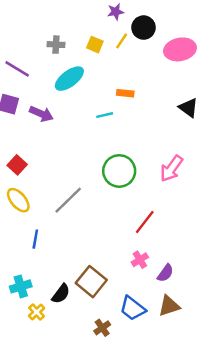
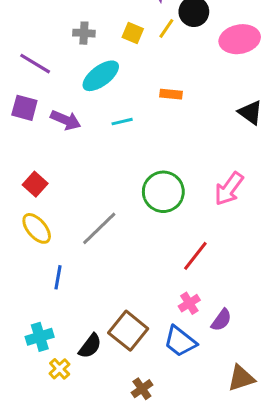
cyan line: (105, 115) -> (122, 122), moved
brown triangle: (169, 306) -> (241, 378), moved
blue trapezoid: (133, 308) -> (180, 341), moved

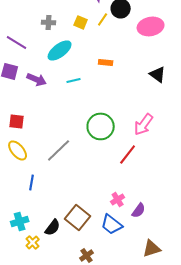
red square: (35, 184) -> (17, 121), turned -35
red line: (195, 256) -> (128, 154), moved

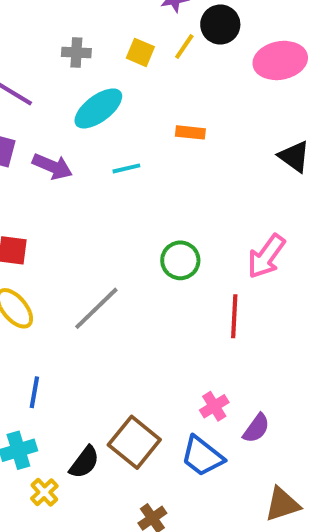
green circle: (101, 126) -> (180, 260), size x0.7
red line: (128, 154) -> (234, 316), turned -35
blue line: (32, 182) -> (34, 392), moved

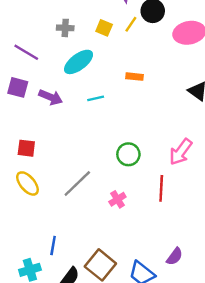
blue line: (34, 392) -> (53, 245), moved
pink cross: (214, 406) -> (117, 199), moved

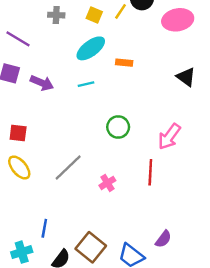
cyan ellipse: (79, 62) -> (91, 48), moved
green circle: (128, 154) -> (118, 127), moved

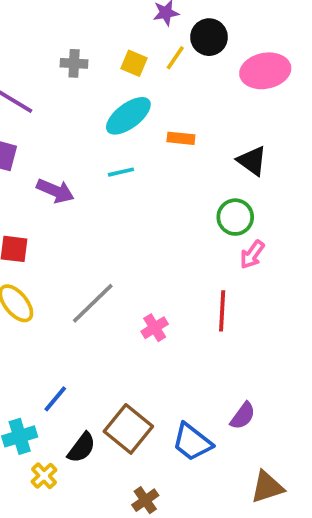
black triangle: (186, 77) -> (252, 161), moved
purple arrow: (42, 83) -> (55, 191), moved
green circle: (118, 127) -> (235, 217), moved
pink arrow: (169, 137) -> (252, 255), size x0.7
blue line: (44, 228) -> (55, 399), turned 30

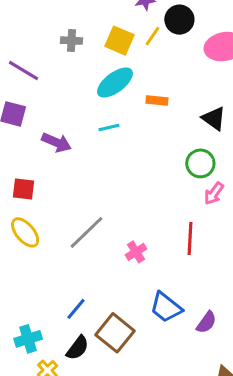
yellow square: (134, 63) -> (119, 41), size x1.4
blue line: (55, 399) -> (76, 309), moved
blue trapezoid: (192, 442) -> (166, 307), moved

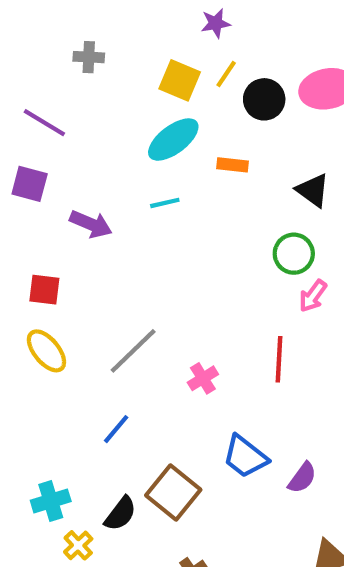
black circle: (179, 20) -> (264, 99), moved
gray cross: (72, 41) -> (89, 57), moved
blue line: (76, 309) -> (116, 429), moved

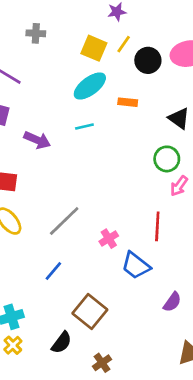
blue trapezoid: (245, 457) -> (136, 266), moved
black semicircle: (120, 514) -> (61, 343), moved
yellow cross: (78, 545) -> (13, 345), moved

